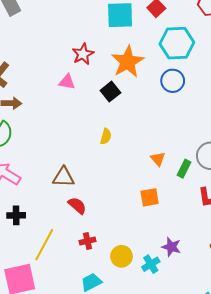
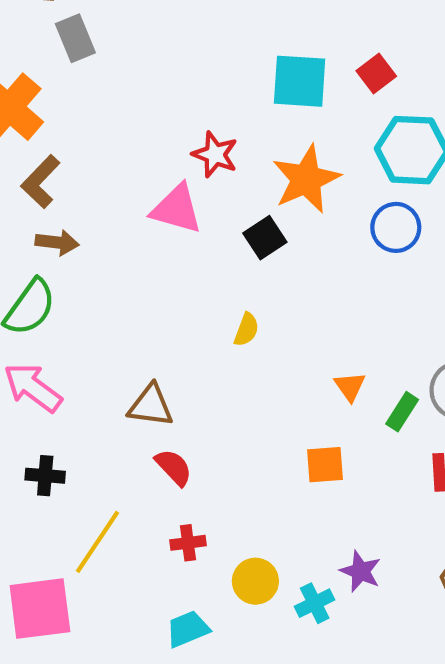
red star: (83, 54) -> (215, 154), turned -30
pink triangle: (67, 82) -> (177, 209), size x1.5

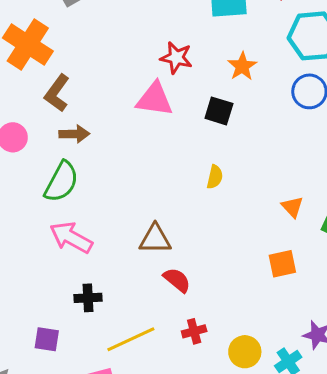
orange star: (306, 179) -> (242, 66), size x0.6
black square: (265, 238) -> (219, 111), turned -32
yellow line: (98, 542) -> (131, 339), turned 39

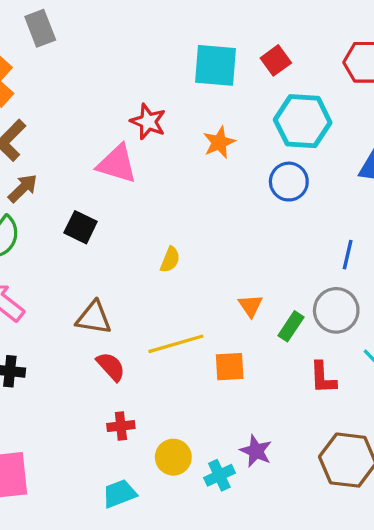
black square: (219, 111) -> (81, 227), moved
brown arrow: (74, 134) -> (23, 188), turned -52
yellow line: (131, 339) -> (176, 344), moved

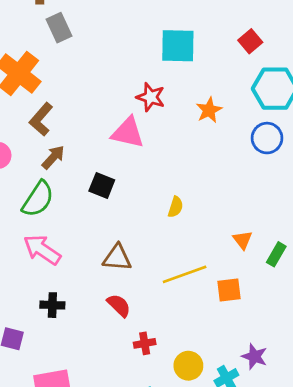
cyan square: (216, 65) -> (178, 46), moved
red semicircle: (111, 367) -> (119, 305), moved

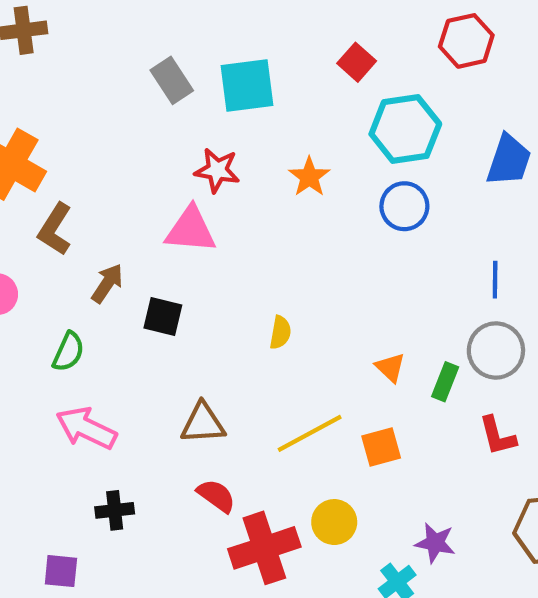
gray rectangle: (59, 28) -> (172, 80), moved
brown arrow: (53, 157) -> (107, 283), moved
green semicircle: (38, 199) -> (68, 352), size x0.7
red cross: (145, 343) -> (264, 548), size x2.0
yellow circle: (188, 366) -> (334, 522), moved

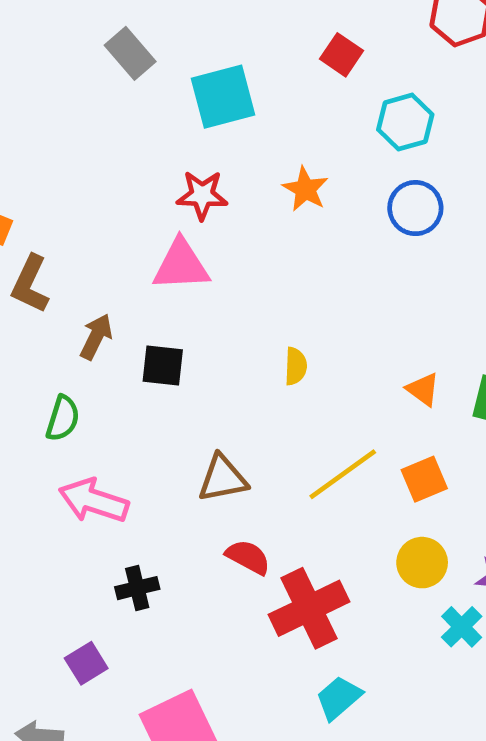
gray rectangle: (172, 80) -> (130, 53), moved
cyan hexagon: (405, 129) -> (405, 122), size x0.7
yellow circle: (334, 522) -> (422, 563), moved
purple square: (61, 571) -> (86, 663), turned -30

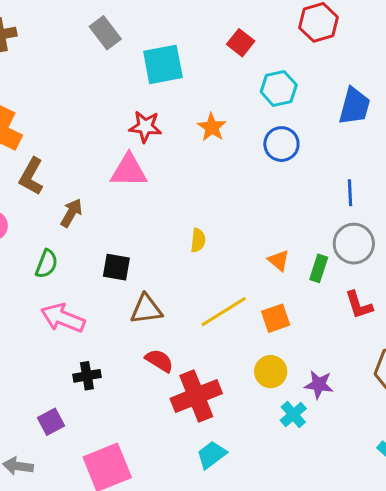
black square: (163, 365) -> (116, 267), moved

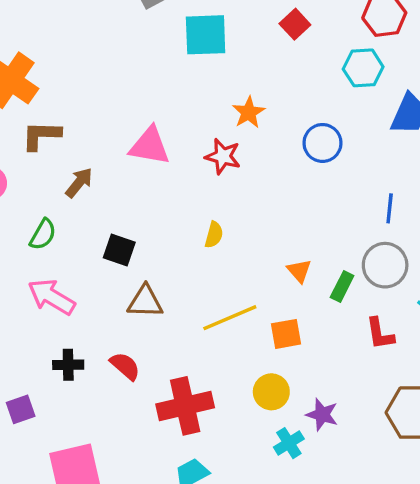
cyan hexagon: (279, 88) -> (363, 68), moved
red star: (145, 127) -> (223, 156), moved
brown L-shape: (31, 176) -> (41, 135), turned 54
red semicircle: (159, 361) -> (125, 366), moved

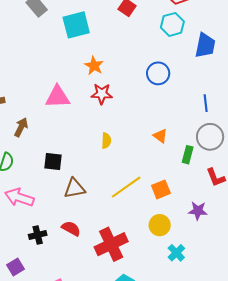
orange star: (249, 112) -> (94, 66), moved
orange triangle: (299, 271) -> (160, 136), moved
purple star: (322, 415) -> (198, 211), moved

